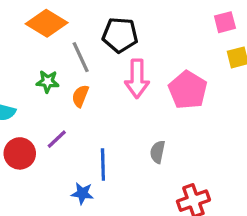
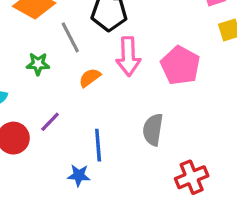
orange semicircle: (80, 96) -> (90, 78), moved, turned 35
gray semicircle: (158, 152) -> (153, 130), size x1.4

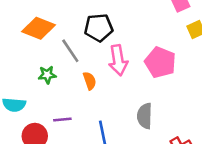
orange semicircle: (90, 78) -> (90, 81), turned 114
purple line: (50, 122) -> (62, 119), turned 48

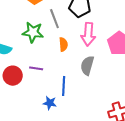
green star: (47, 75) -> (33, 32), size x1.5
gray semicircle: (145, 116) -> (87, 66), moved

